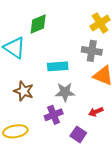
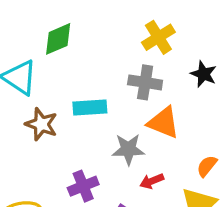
brown star: (24, 91) -> (41, 124), moved
gray star: (65, 92) -> (128, 149), moved

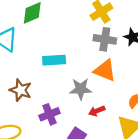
gray cross: (145, 82) -> (105, 39), moved
brown star: (41, 124) -> (21, 90), moved

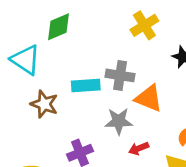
gray cross: (105, 39) -> (120, 75), moved
brown star: (21, 90) -> (44, 104), moved

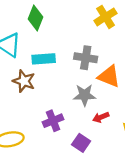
green diamond: (59, 27) -> (36, 18), turned -45
cyan rectangle: (86, 85) -> (44, 59), moved

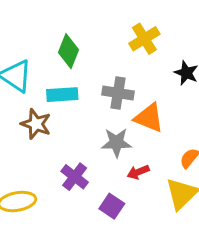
green diamond: (36, 18) -> (68, 51), moved
purple cross: (53, 121) -> (75, 177), turned -30

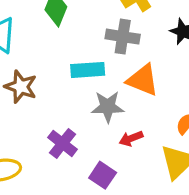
gray cross: (118, 93) -> (123, 37), moved
cyan rectangle: (62, 95) -> (88, 70), moved

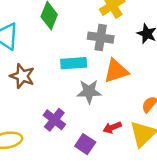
orange triangle: (143, 80) -> (116, 71), turned -40
red arrow: (131, 138) -> (112, 127), moved

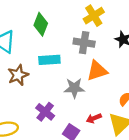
cyan rectangle: (74, 63) -> (49, 60), moved
brown star: (22, 76) -> (18, 75), turned 30

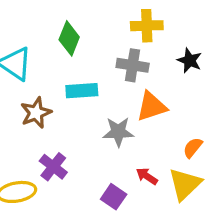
yellow cross: (94, 16) -> (147, 26), turned 30
purple cross: (45, 112) -> (53, 167), moved
red arrow: (94, 118) -> (147, 176), turned 56

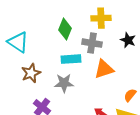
green diamond: (69, 38) -> (65, 29), moved
cyan rectangle: (82, 91) -> (71, 59), moved
gray star: (118, 132) -> (64, 83), moved

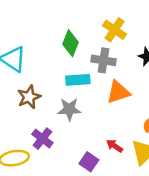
yellow cross: (101, 18) -> (115, 30), turned 36

